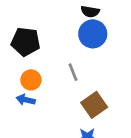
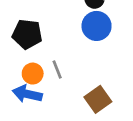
gray line: (73, 72) -> (57, 69), moved
blue arrow: (26, 100) -> (27, 94), size x1.5

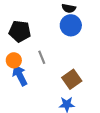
orange circle: (33, 74) -> (14, 60), moved
blue arrow: (27, 94) -> (20, 75), turned 50

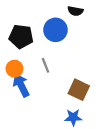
blue circle: (71, 25) -> (55, 30), moved
brown square: (72, 79) -> (79, 90), turned -30

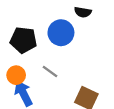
gray line: (46, 65) -> (50, 72), turned -32

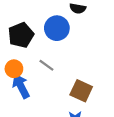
black pentagon: (23, 40) -> (21, 35), turned -30

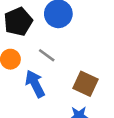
blue arrow: (21, 86) -> (35, 84), moved

